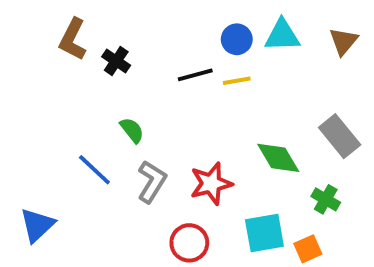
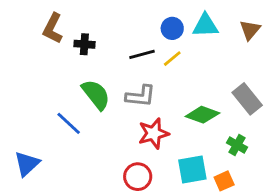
black cross: (116, 61) -> (84, 44), turned -30
yellow line: (237, 81) -> (172, 59), turned -30
green semicircle: (132, 130) -> (96, 95), size x1.6
green diamond: (278, 158) -> (202, 115), turned -40
gray L-shape: (152, 182) -> (141, 96), moved, turned 64

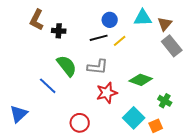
blue circle: (172, 28) -> (110, 20), moved
brown triangle: (250, 30) -> (165, 24), moved
gray rectangle: (247, 99) -> (172, 46), moved
cyan square: (192, 169) -> (134, 118), turned -35
red circle: (138, 177) -> (80, 123), moved

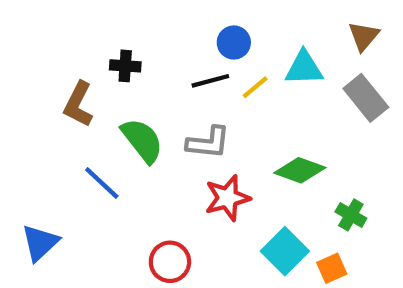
cyan triangle: (143, 18) -> (304, 68), moved
brown L-shape: (37, 20) -> (78, 104), moved
brown triangle: (165, 24) -> (364, 36), moved

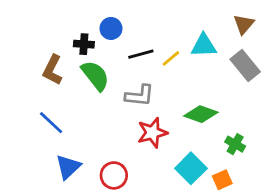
blue circle: (234, 43) -> (111, 28), moved
green semicircle: (142, 140) -> (95, 76), moved
blue line: (102, 183) -> (51, 123), moved
blue triangle: (40, 243) -> (68, 167), moved

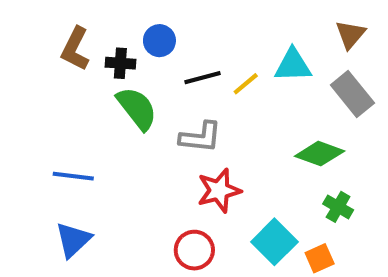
brown L-shape: (52, 70) -> (75, 49), moved
green diamond: (201, 114) -> (320, 154), moved
blue line: (51, 123) -> (73, 176), turned -36
blue triangle: (68, 167) -> (73, 240), moved
red circle: (114, 175) -> (194, 250), moved

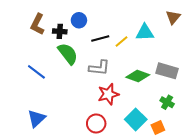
gray rectangle: (352, 94) -> (167, 71), moved, turned -35
green diamond: (320, 154) -> (138, 76), moved
blue line: (73, 176) -> (36, 72), moved, turned 30

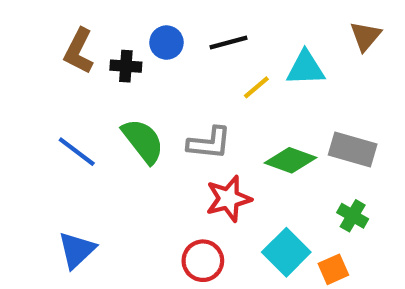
black line: (100, 38) -> (229, 43), moved
green semicircle: (68, 54) -> (143, 141), moved

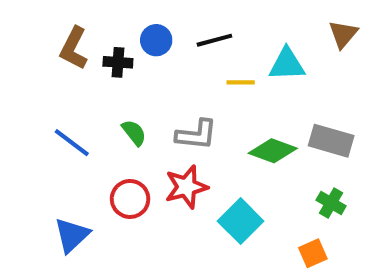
yellow line: (256, 87) -> (241, 82), turned 40
green semicircle: (143, 141) -> (134, 133), size x0.6
red star: (229, 199) -> (186, 187), moved
cyan square: (286, 252) -> (241, 221), moved
red circle: (203, 261) -> (130, 199), moved

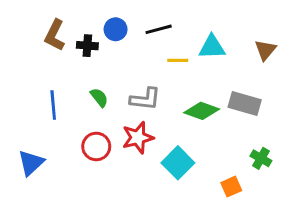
brown triangle: (343, 34) -> (265, 50), moved
blue line: (72, 143) -> (53, 105), turned 48
green cross: (331, 203) -> (261, 158), moved
blue triangle: (72, 235) -> (31, 163), moved

